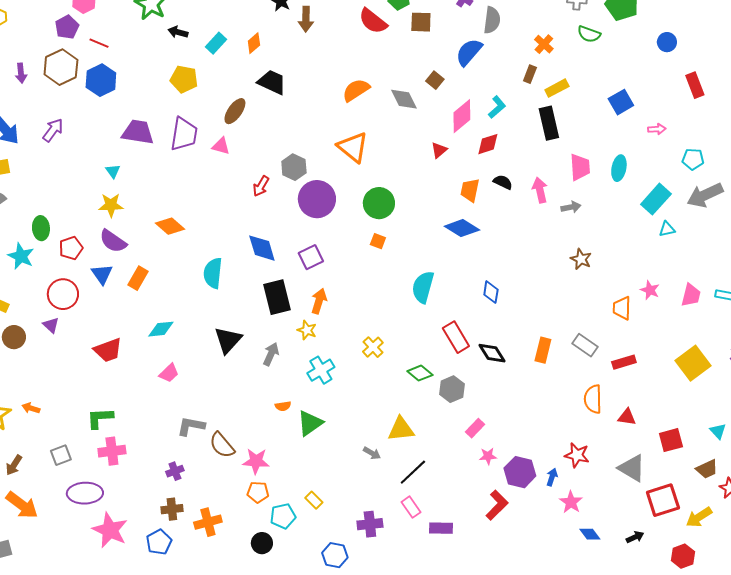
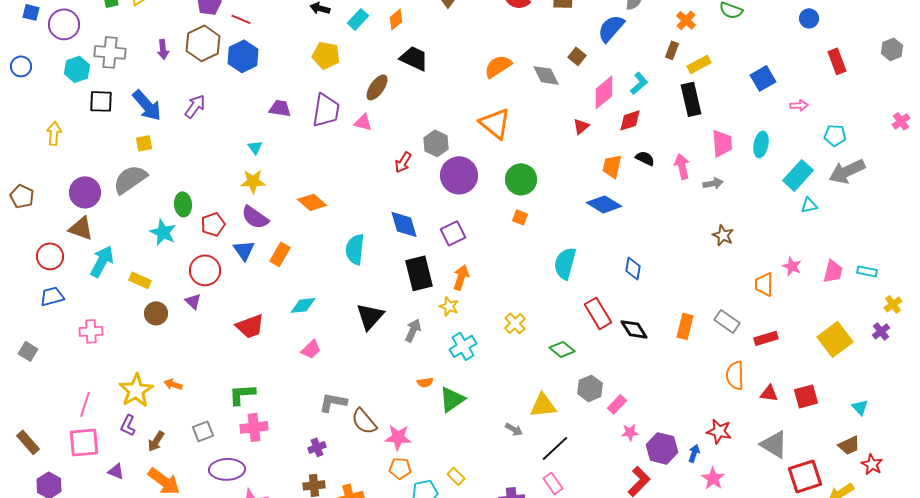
purple trapezoid: (138, 132) -> (280, 108), size x0.7
gray hexagon: (452, 389) -> (590, 388), moved
red square: (671, 440) -> (806, 396), moved

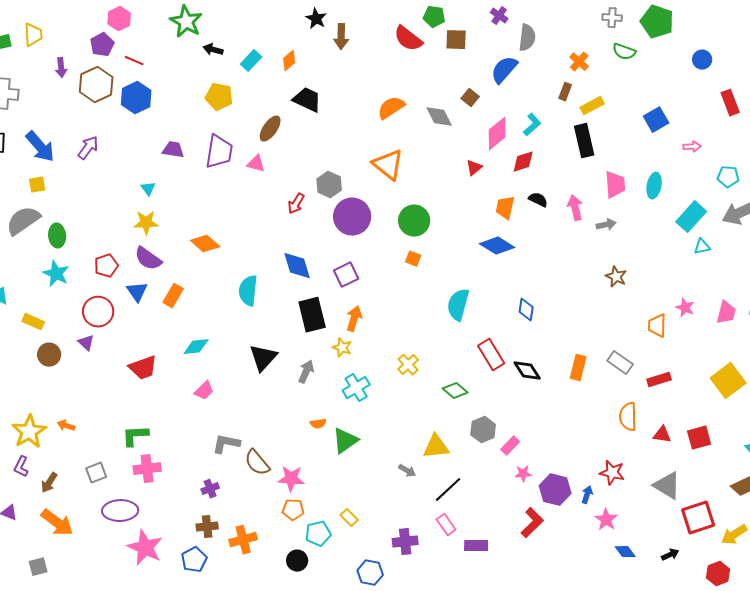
purple arrow: (163, 49) -> (61, 68), moved
green ellipse: (183, 204) -> (57, 236), moved

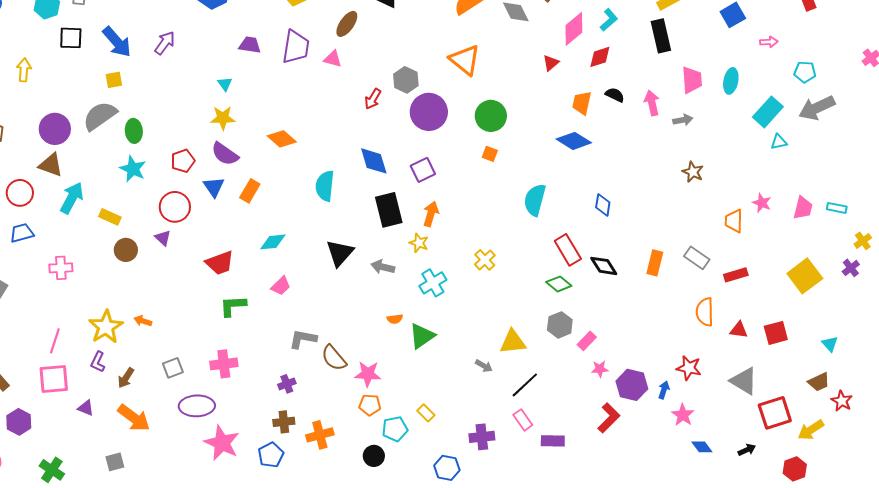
gray arrow: (306, 372) -> (383, 267), turned -100
green diamond: (455, 391) -> (559, 284), moved
green L-shape: (135, 436) -> (233, 306), moved

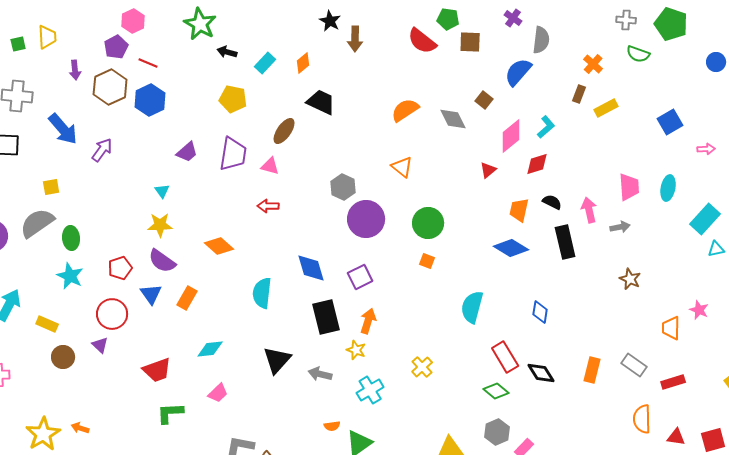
black rectangle: (661, 36) -> (565, 242), moved
blue arrow: (117, 42) -> (63, 129), moved
purple trapezoid: (250, 45) -> (187, 152), turned 130
orange triangle: (465, 60) -> (402, 167), size x0.7
red arrow: (373, 99) -> (268, 206), moved, turned 60

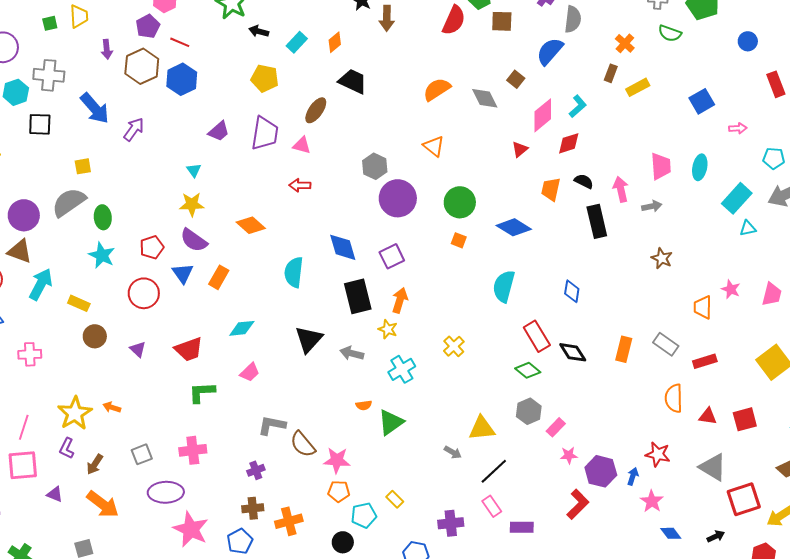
red semicircle: (422, 41) -> (454, 20), turned -104
blue diamond: (511, 248) -> (514, 227), moved
purple triangle: (100, 345) -> (138, 349), moved

